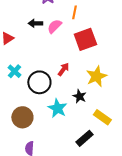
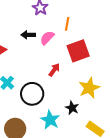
red arrow: (63, 69) -> (54, 70), moved

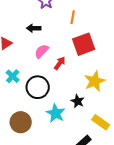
pink semicircle: (47, 38) -> (42, 51), moved

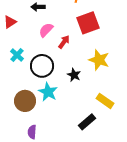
yellow star: (95, 81) -> (99, 60), turned -30
black star: (78, 101) -> (74, 75), moved
cyan star: (56, 113) -> (48, 92), moved

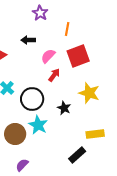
pink semicircle: (46, 30) -> (48, 56), moved
yellow rectangle: (105, 101) -> (95, 134), turned -42
purple semicircle: (32, 132) -> (22, 165), turned 40

